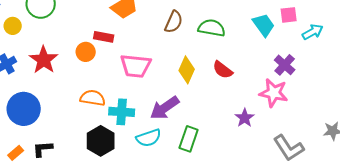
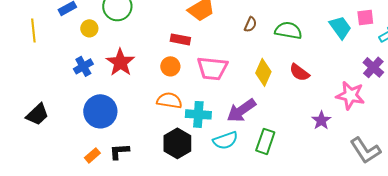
brown semicircle: (174, 22) -> (250, 24), size x0.7
orange circle: (86, 52) -> (170, 66), moved
purple cross: (285, 65) -> (373, 67), moved

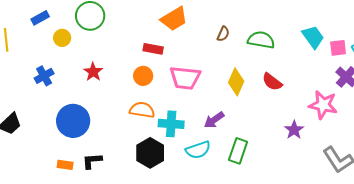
pink square: (365, 17) -> (338, 48), moved
red star: (120, 62) -> (93, 72), size x0.7
blue cross: (83, 66) -> (44, 76), moved
purple arrow: (241, 110) -> (214, 120), size x0.7
orange rectangle: (92, 155) -> (65, 165), turned 49

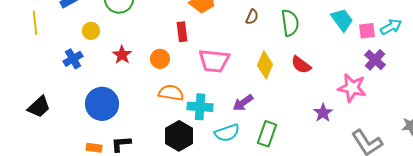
yellow circle: (62, 38) -> (91, 31), moved
green semicircle: (261, 40) -> (290, 23), turned 72
red rectangle: (153, 49) -> (182, 32), turned 72
orange circle: (143, 76) -> (160, 59), moved

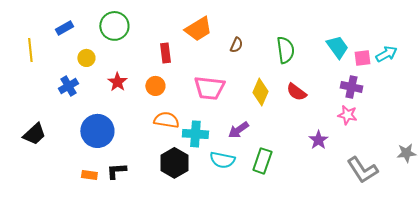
brown semicircle: (252, 17) -> (236, 45), moved
red rectangle: (182, 32) -> (165, 53), moved
purple cross: (375, 60) -> (351, 87), moved, turned -30
pink star: (352, 88) -> (347, 115), size x0.7
cyan semicircle: (227, 133) -> (222, 160), turned 30

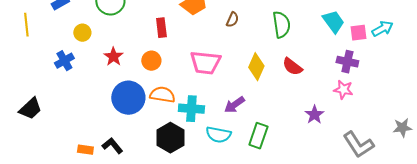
blue circle: (97, 131) -> (128, 98), moved
black L-shape: (116, 171) -> (112, 146), turned 55

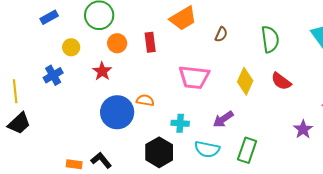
yellow line: (26, 25) -> (15, 91), moved
orange circle: (151, 61) -> (117, 43), moved
orange semicircle: (162, 95) -> (145, 100), moved, size x0.7
cyan cross: (191, 109) -> (180, 123), size x0.7

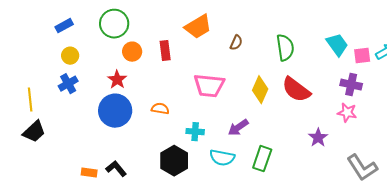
yellow circle: (71, 47) -> (70, 56), moved
red semicircle: (281, 81) -> (296, 90), size x1.4
blue circle: (117, 112) -> (115, 111), moved

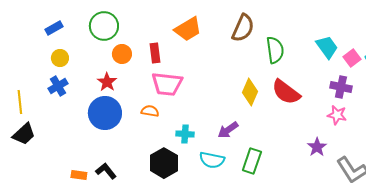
brown semicircle: (236, 43) -> (243, 28), moved, size x1.8
pink square: (362, 56) -> (352, 58), turned -30
pink trapezoid: (209, 86) -> (167, 84), moved
purple star: (318, 138) -> (317, 147), moved

